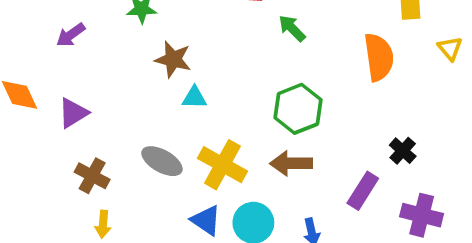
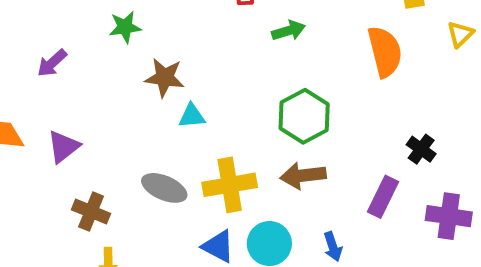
green arrow: (292, 28) -> (289, 31), turned 124
yellow triangle: (450, 48) -> (460, 34), turned 32
yellow cross: (223, 165) -> (230, 185), turned -33

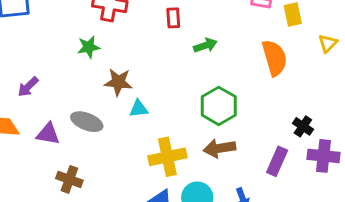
purple arrow: (52, 63) -> (28, 87), moved
purple triangle: (63, 147) -> (48, 134), turned 50
gray ellipse: (164, 188) -> (87, 122), moved
purple cross: (449, 216) -> (323, 156), moved

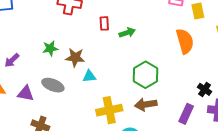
red rectangle: (173, 18) -> (104, 23), moved
green arrow: (205, 45) -> (127, 33), moved
green star: (89, 47) -> (50, 48), moved

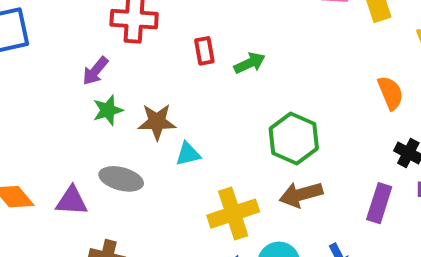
orange semicircle: (185, 41) -> (391, 93), moved, size x0.7
purple arrow: (12, 60) -> (95, 71), moved

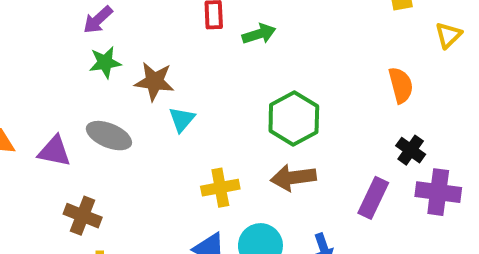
cyan triangle: (188, 154) -> (182, 119), turned -44
yellow cross: (233, 214) -> (220, 188), size x0.7

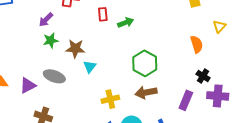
yellow triangle: (448, 35) -> (219, 26), moved
purple triangle: (54, 151) -> (28, 85), turned -36

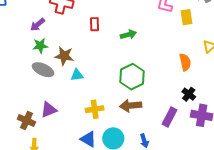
green arrow: (126, 23) -> (128, 35), moved
cyan triangle: (90, 67) -> (77, 75), turned 40
gray ellipse: (54, 76) -> (43, 70), moved
purple triangle: (28, 85) -> (49, 110), moved

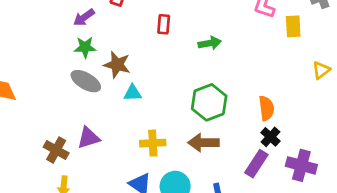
orange semicircle: (185, 62) -> (266, 108), moved
black cross: (189, 94) -> (270, 137), moved

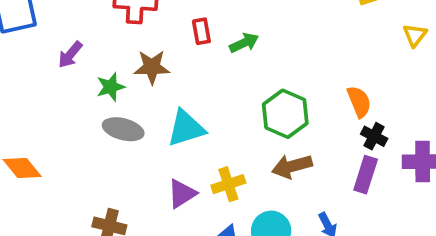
purple arrow: (84, 17) -> (70, 55), moved
green arrow: (210, 43) -> (244, 43), moved
brown star: (117, 65) -> (152, 67), moved
cyan triangle: (133, 93) -> (186, 128), size x1.6
purple triangle: (88, 138) -> (182, 194), moved

